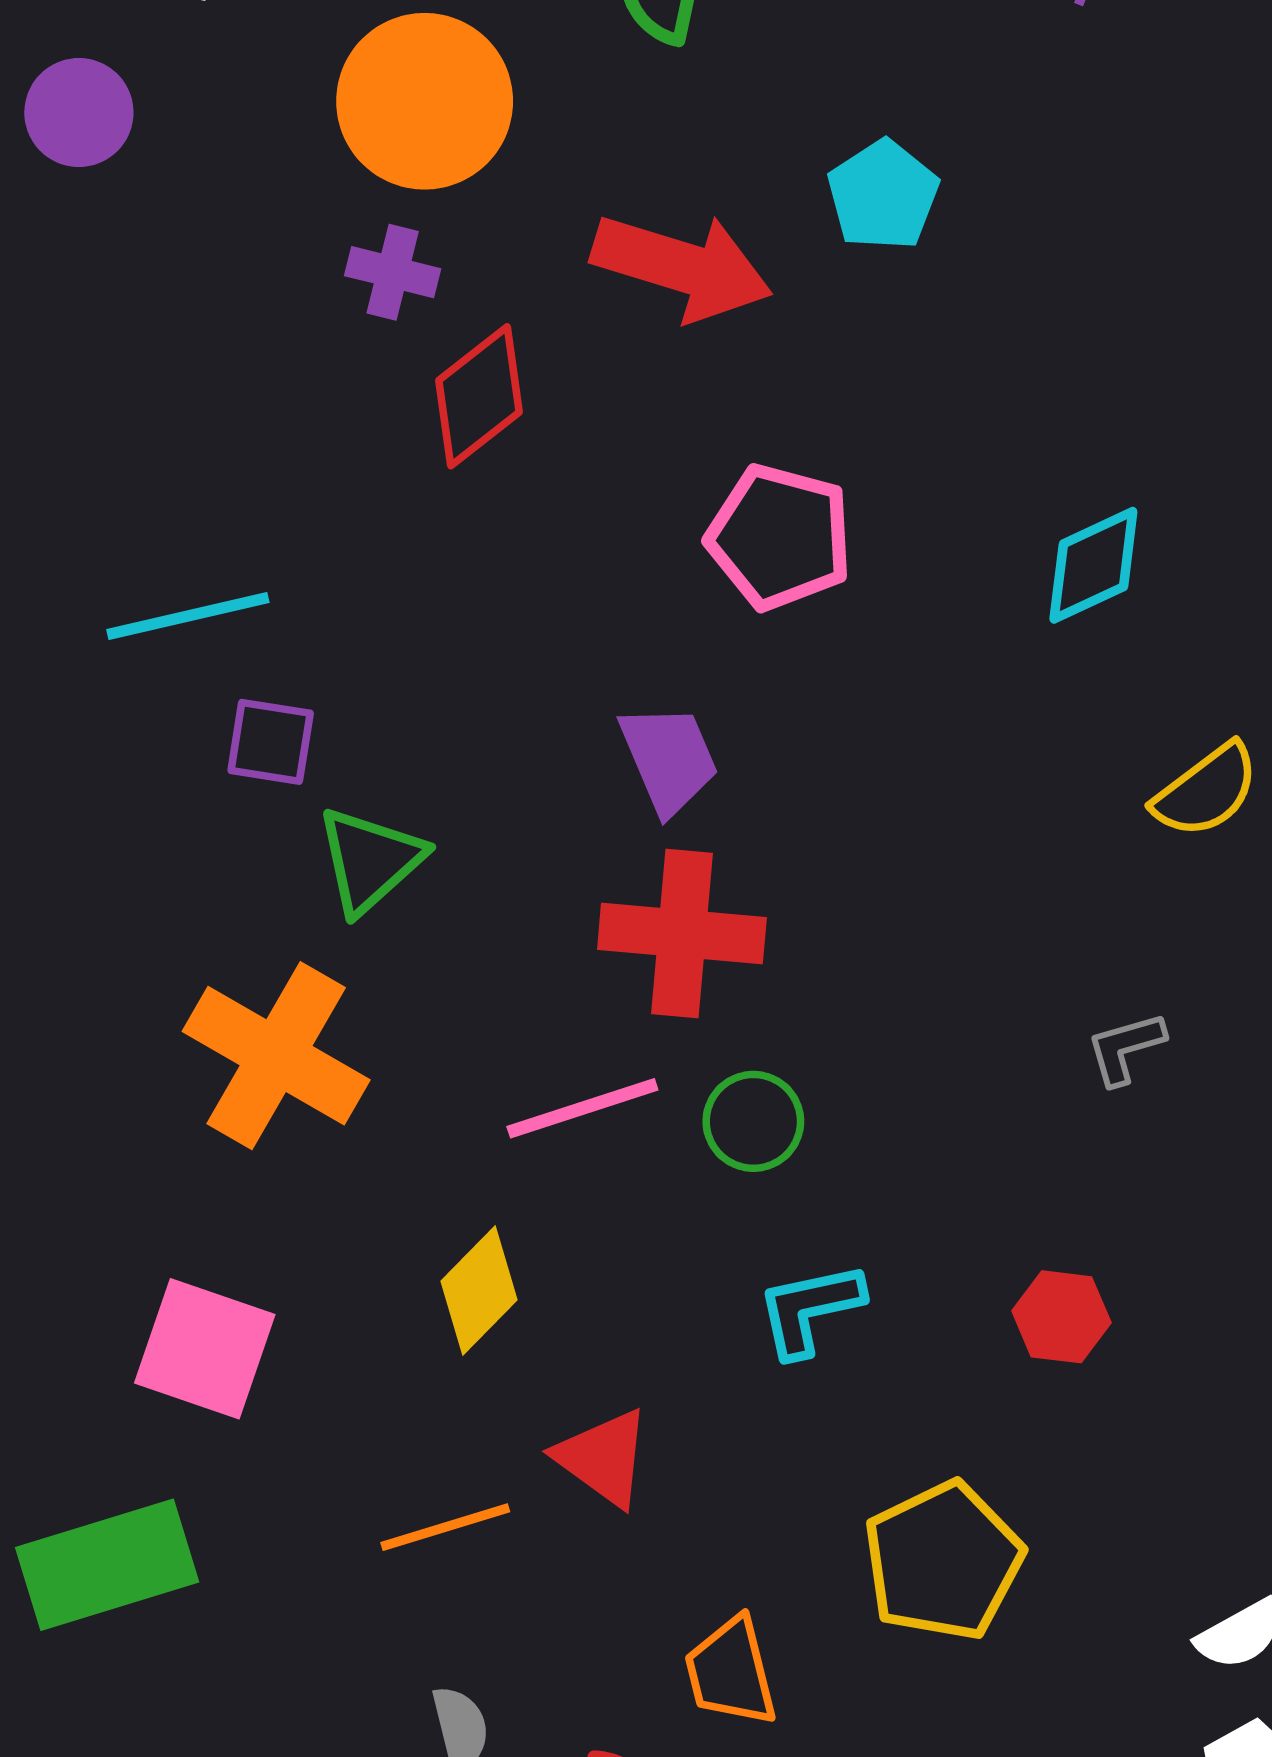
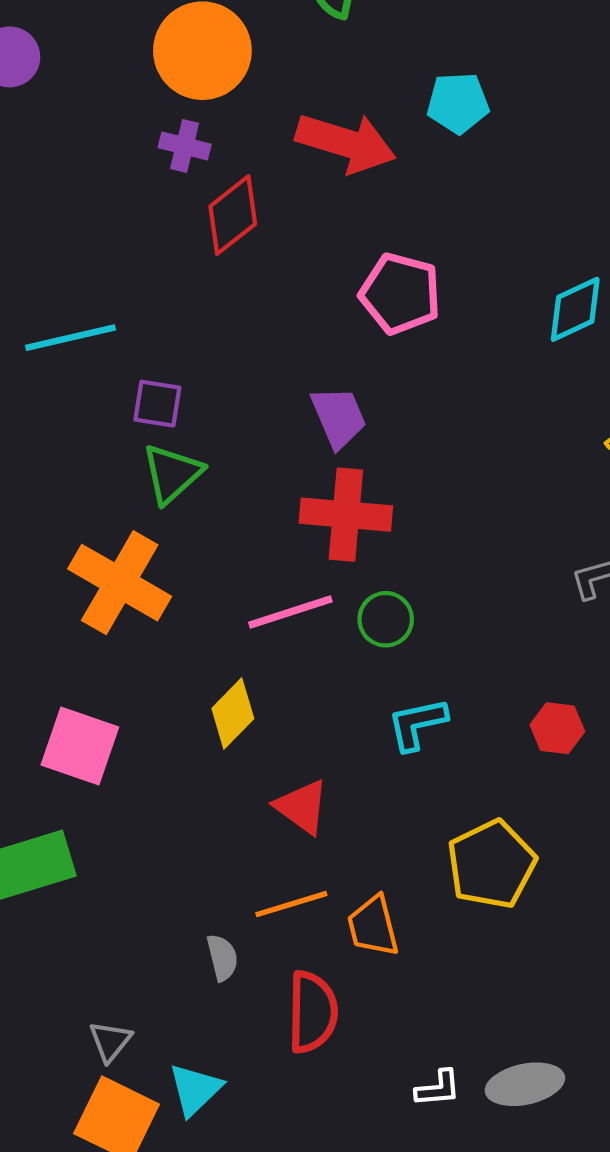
cyan pentagon: (883, 195) -> (458, 103), turned 30
purple square: (271, 742) -> (157, 404), moved
orange line: (445, 1527) -> (291, 904), moved

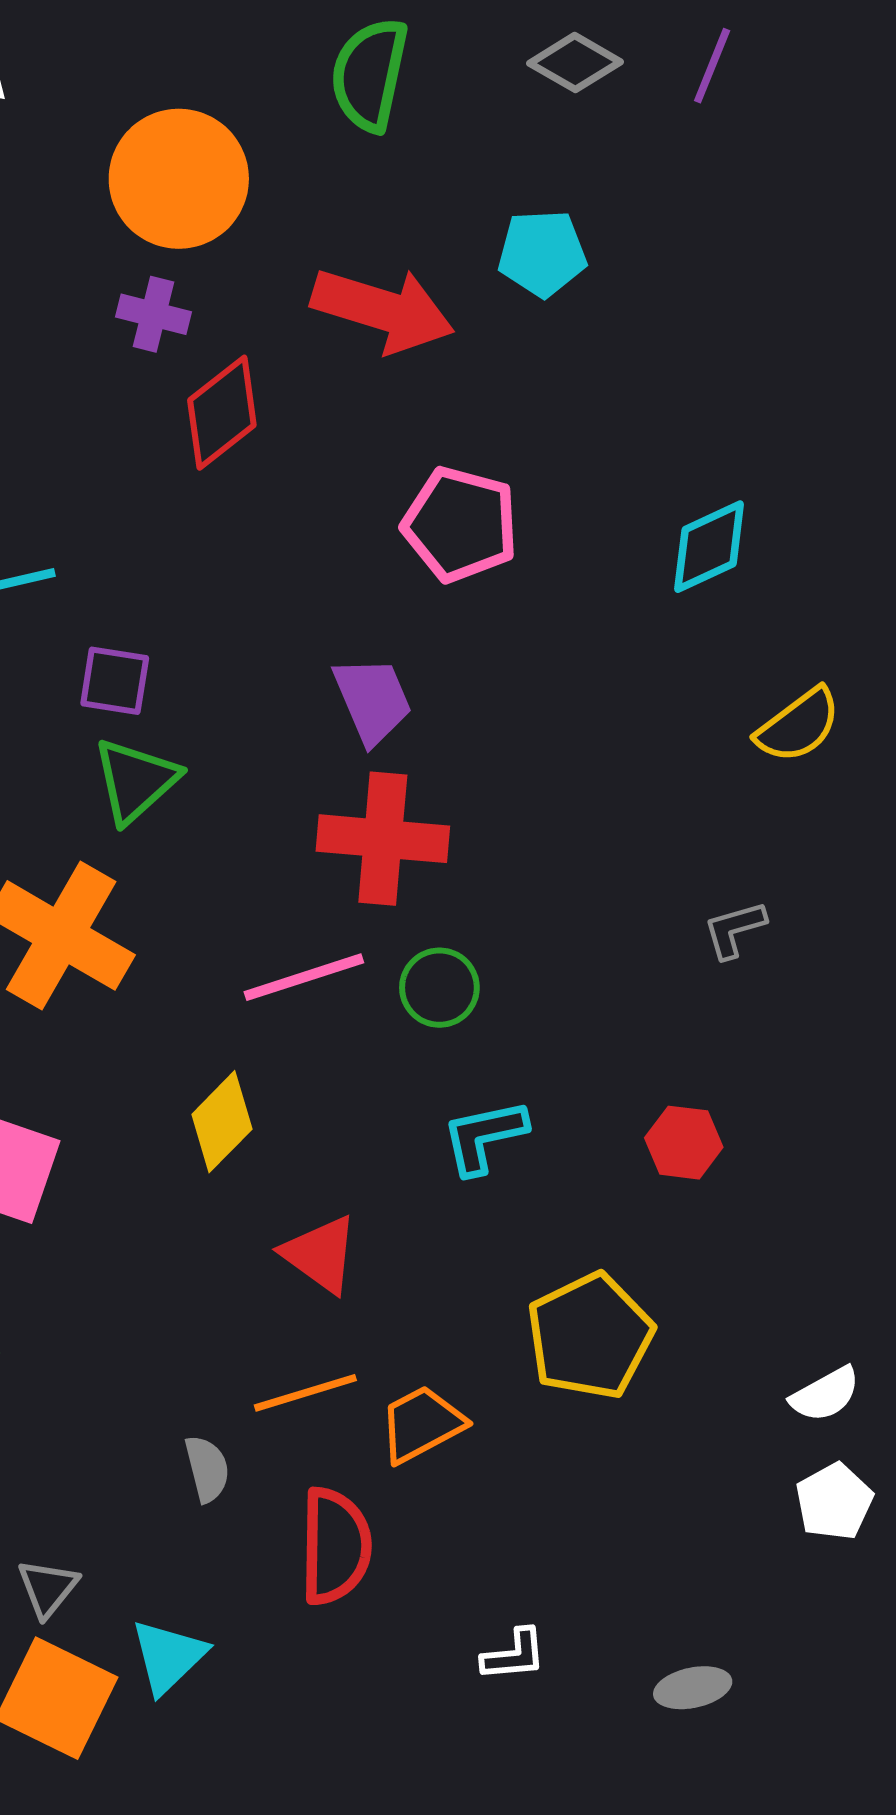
orange trapezoid: (373, 926) -> (422, 1424), turned 76
gray ellipse: (525, 1084) -> (693, 1688), moved, size x0.7

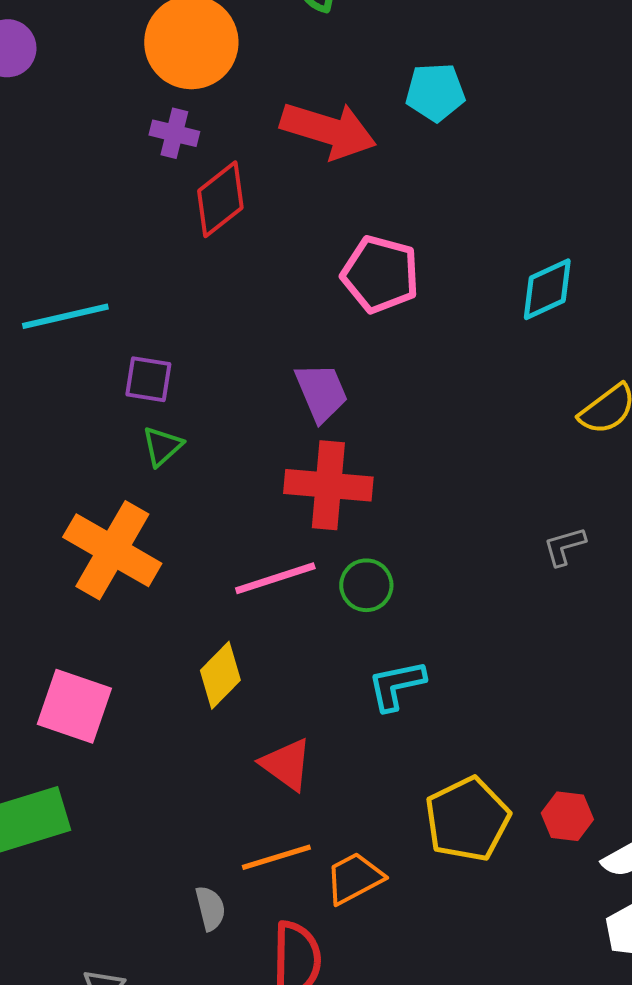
green triangle: (136, 781) -> (162, 446), size x0.7
red hexagon: (684, 1143) -> (567, 816), moved

